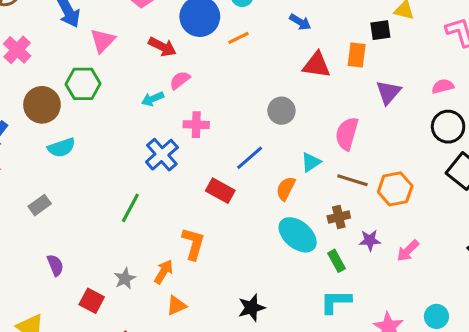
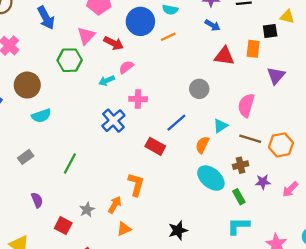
pink triangle: (103, 41) -> (86, 36), moved
green hexagon: (83, 84) -> (70, 60), moved
green line: (130, 208) -> (70, 163), moved

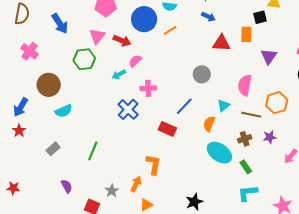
orange hexagon: (281, 145) -> (277, 103), moved
purple star: (263, 182) -> (270, 137), moved

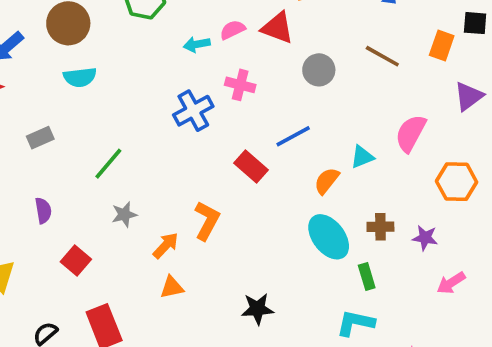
red triangle: (221, 43) -> (277, 28), moved
gray circle: (202, 74) -> (319, 70), moved
brown line: (251, 115) -> (382, 56), moved
gray star: (112, 191) -> (124, 215), moved

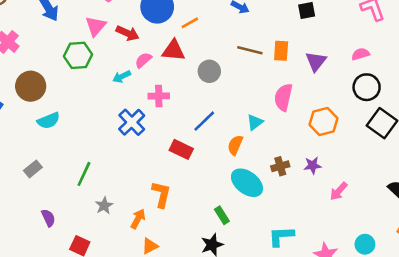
orange rectangle: (442, 45) -> (281, 51), moved
green rectangle: (367, 276) -> (222, 215), moved

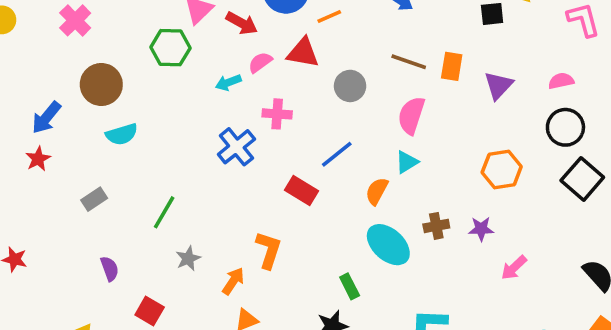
pink semicircle: (283, 97) -> (411, 115), moved

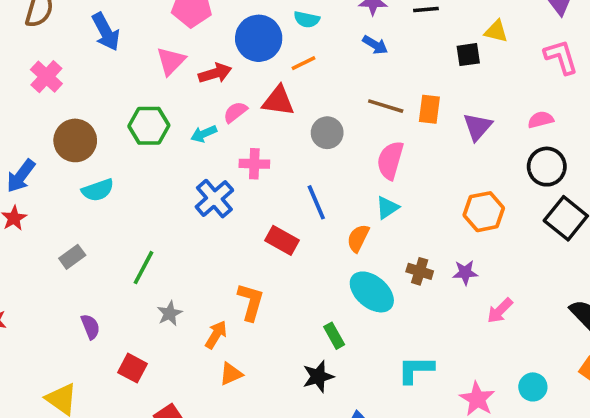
red arrow: (242, 23) -> (215, 73), turned -44
green hexagon: (170, 48) -> (149, 126), moved
blue line: (337, 154) -> (316, 202), turned -72
brown cross: (436, 226) -> (420, 271), turned 30

